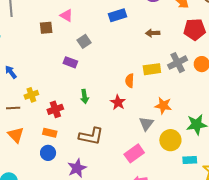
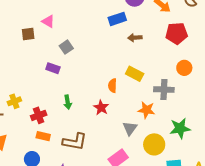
blue rectangle: (118, 15) -> (117, 19), moved
gray cross: (178, 63) -> (164, 90), moved, turned 30
yellow rectangle: (152, 69) -> (135, 74), turned 36
orange rectangle: (50, 133) -> (43, 136), moved

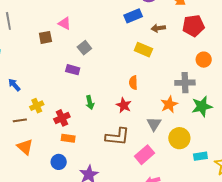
brown arrow: (135, 38) -> (158, 28), moved
yellow rectangle: (135, 74) -> (143, 50), moved
orange star: (146, 110) -> (169, 104), turned -30
green star: (180, 128) -> (202, 106), moved
brown L-shape: (75, 142) -> (117, 137), moved

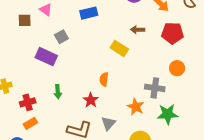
blue rectangle: (133, 16) -> (89, 13), moved
purple rectangle: (73, 70) -> (46, 57), size x1.5
orange star: (169, 104) -> (136, 107), turned -30
gray triangle: (154, 124) -> (108, 123), moved
orange rectangle: (68, 138) -> (30, 123), turned -48

